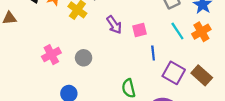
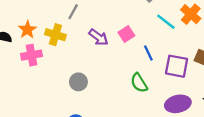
pink cross: (51, 55) -> (32, 55), moved, turned 36
green semicircle: (129, 88) -> (139, 83), moved

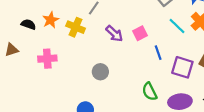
pink cross: (32, 55) -> (47, 59), moved
gray circle: (78, 82) -> (100, 72), moved
green semicircle: (139, 83) -> (150, 92), moved

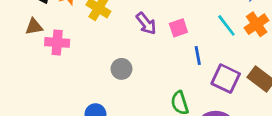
brown triangle: (12, 50) -> (34, 27), moved

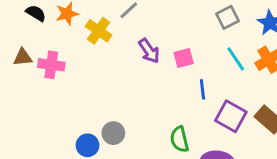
brown triangle: (34, 27) -> (23, 57), moved
gray circle: (121, 69) -> (113, 133), moved

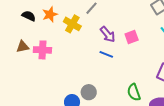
blue line: (202, 89) -> (106, 54), moved, turned -56

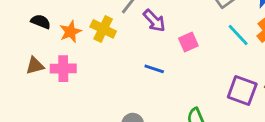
orange star: (50, 14) -> (70, 32), moved
purple arrow: (108, 34) -> (154, 21), moved

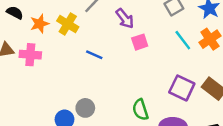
purple arrow: (154, 21) -> (125, 18), moved
blue line: (154, 69) -> (94, 55), moved

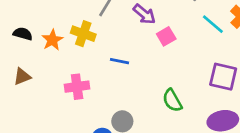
pink cross: (30, 55) -> (77, 87), moved
green semicircle: (140, 110) -> (172, 100), moved

